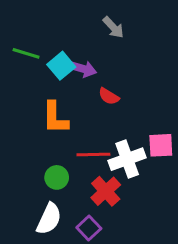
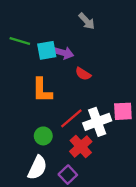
cyan square: (61, 66) -> (47, 50), turned 30
red line: (93, 154) -> (71, 118), turned -40

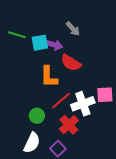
gray arrow: (87, 21) -> (73, 29), moved
red semicircle: (83, 74) -> (71, 63), size x1.5
orange L-shape: (42, 90) -> (49, 77), moved

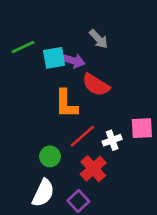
green line: (17, 35) -> (23, 47), turned -42
white cross: (83, 104) -> (112, 140), size x0.6

